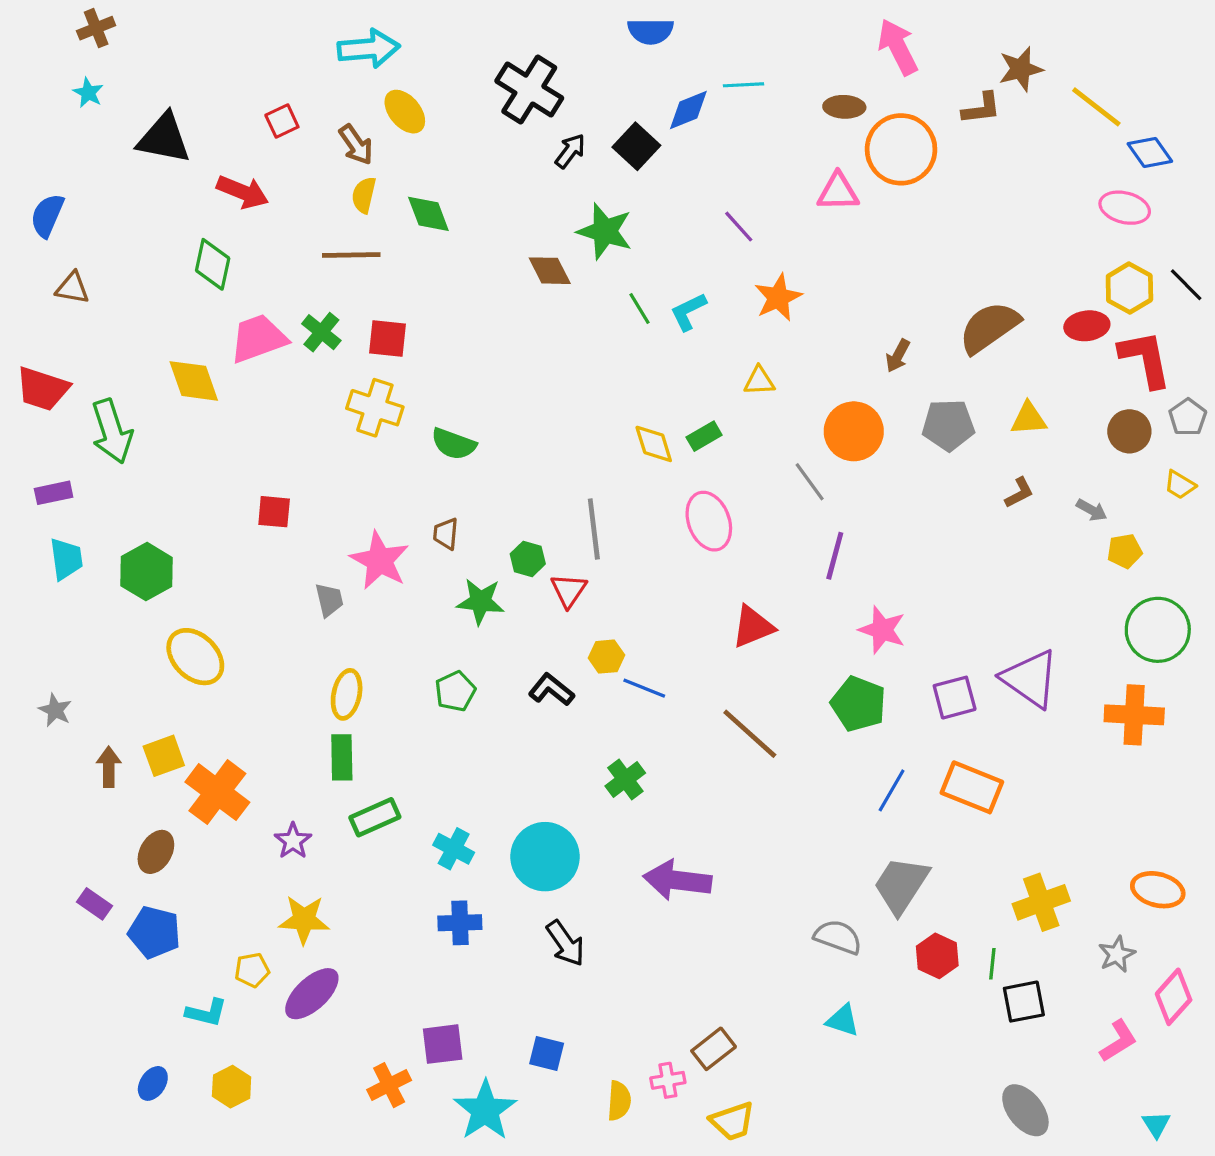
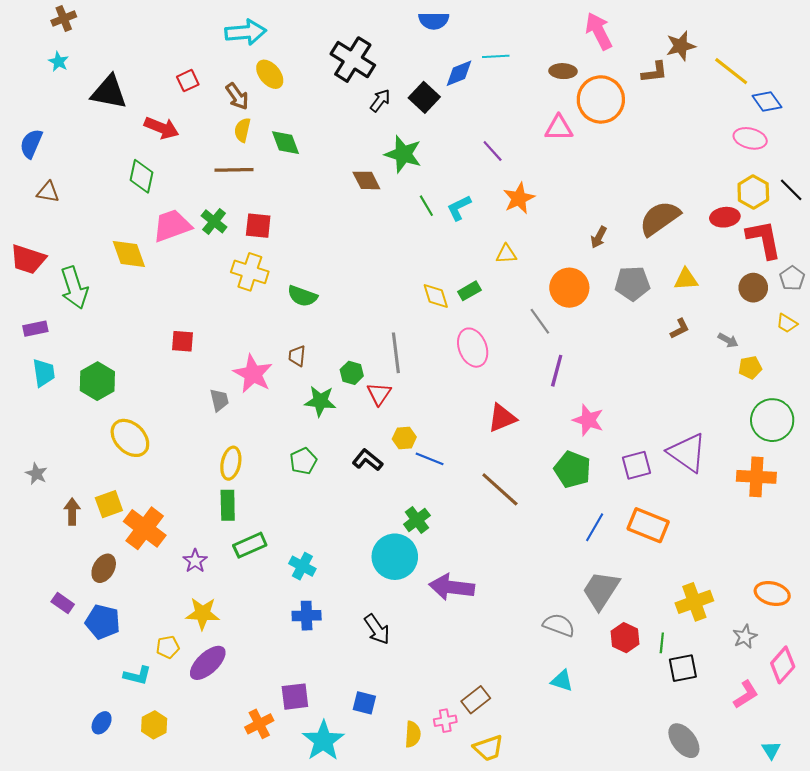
cyan circle: (545, 857) -> (395, 557), moved

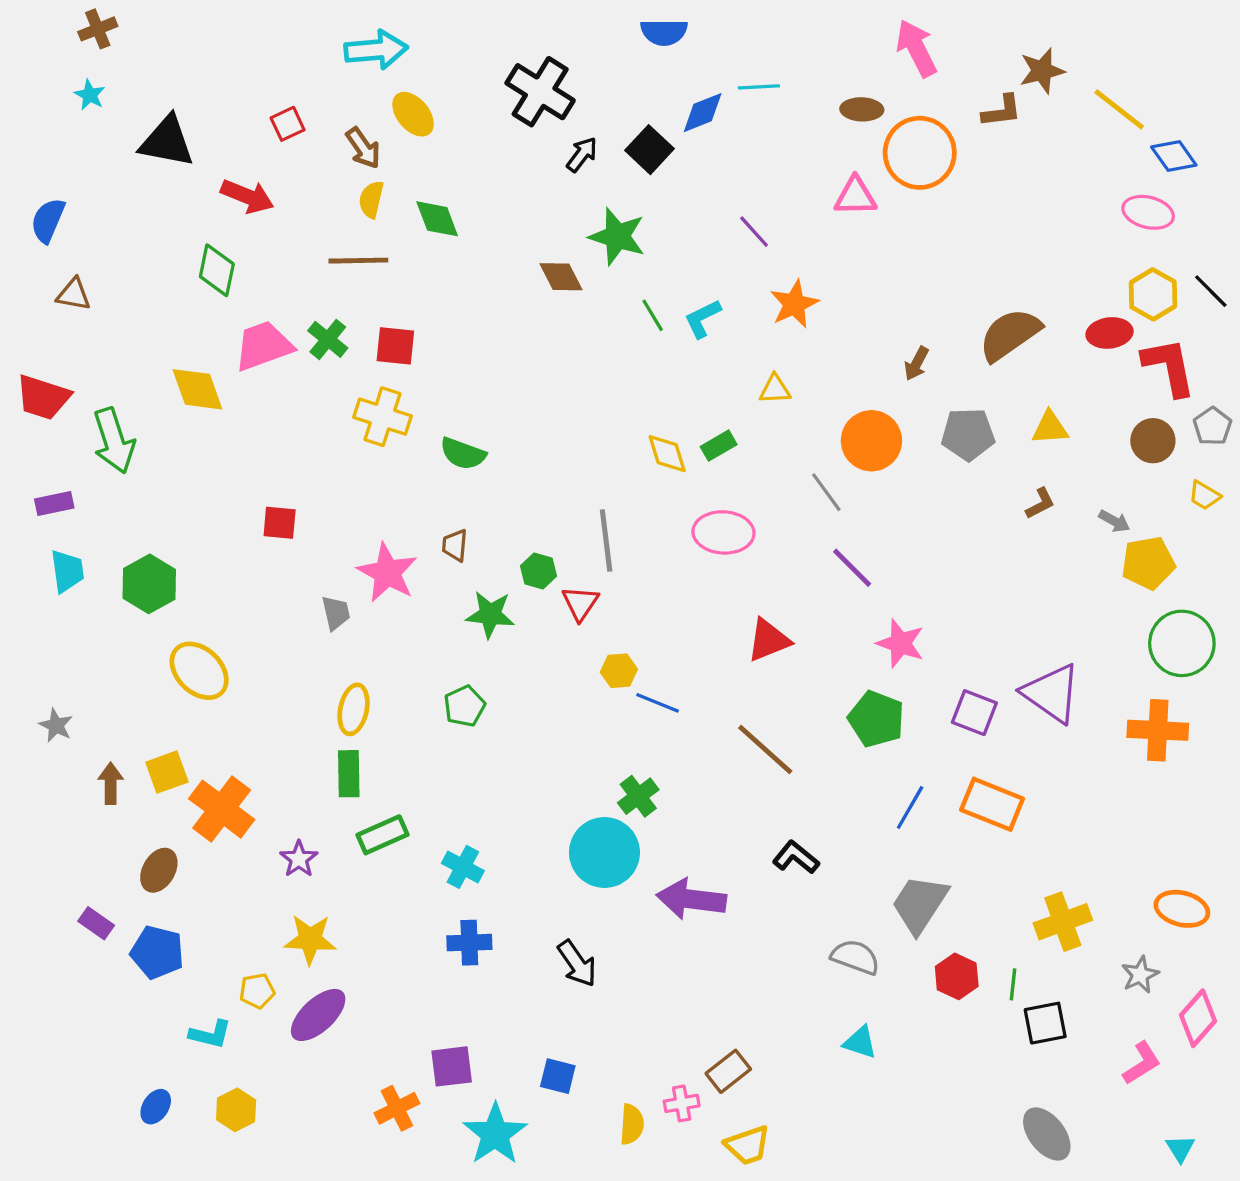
pink ellipse: (473, 348) -> (723, 532), turned -66
yellow pentagon: (750, 368) -> (1148, 563), size x1.5
purple line: (557, 371) -> (852, 568), turned -60
black L-shape: (368, 460) -> (796, 857), moved
purple square: (637, 465) -> (974, 713), turned 36

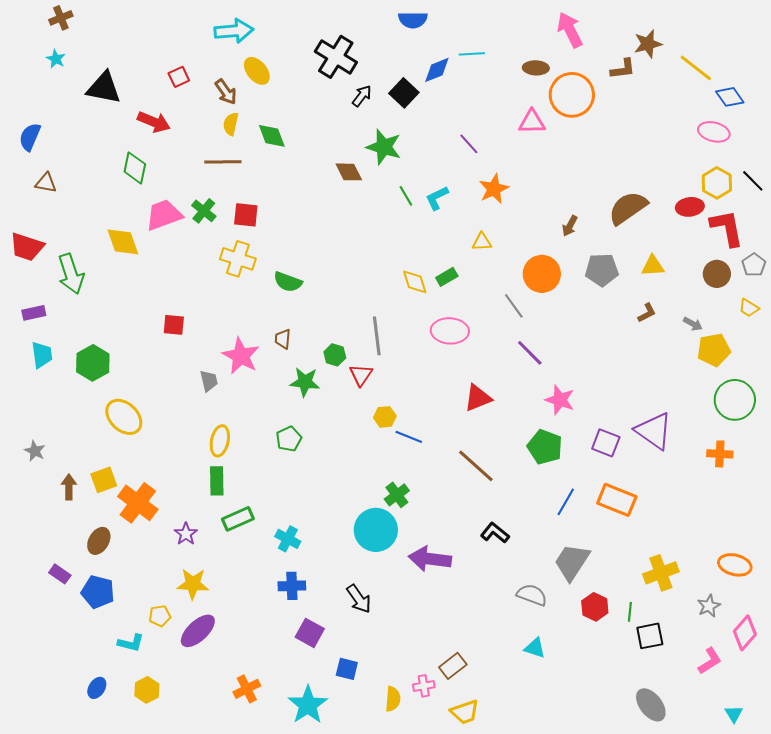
orange cross: (1158, 730) -> (720, 454), size x0.7
purple square: (452, 1066) -> (310, 633), moved, turned 36

